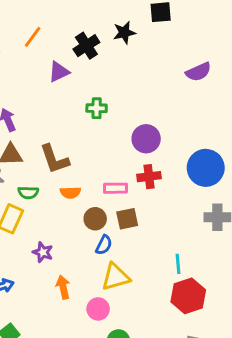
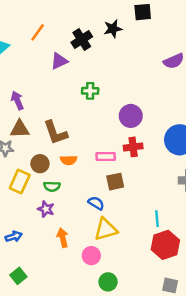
green semicircle: (28, 193) -> (52, 186), moved
brown circle: (95, 219) -> (40, 164), moved
blue semicircle: (104, 245) -> (96, 203), turned -84

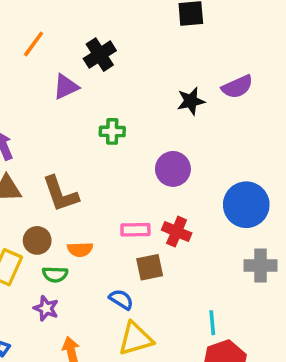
black star: (113, 29) -> (191, 101), moved
red cross: (133, 147) -> (177, 232), moved, turned 30
orange semicircle: (69, 160) -> (80, 249), moved

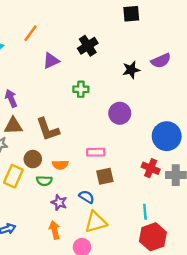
black cross: (100, 55) -> (88, 46), moved
red cross: (177, 232) -> (151, 168), moved
purple star: (46, 308) -> (59, 203), moved

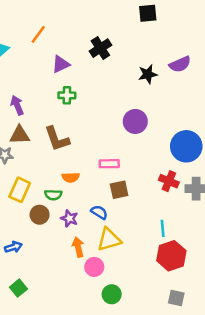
green cross: (81, 89) -> (67, 95), moved
brown circle: (33, 159) -> (40, 215), moved
orange arrow: (55, 230) -> (78, 247), moved

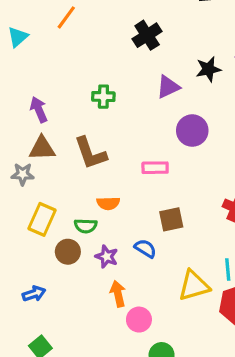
purple triangle: (61, 64) -> (168, 87), moved
pink rectangle: (109, 164) -> (155, 168), moved
yellow triangle: (109, 240) -> (194, 286), moved

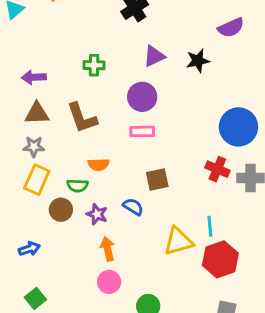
black star: (208, 69) -> (198, 61), moved
purple arrow: (39, 110) -> (34, 77), turned -70
purple circle: (192, 131) -> (142, 97), moved
gray star: (23, 174) -> (34, 146), moved
pink circle: (139, 320) -> (109, 282), moved

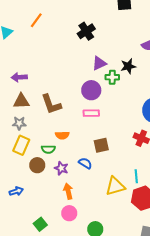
green cross: (94, 65) -> (112, 77), moved
green square: (35, 298) -> (40, 224), moved

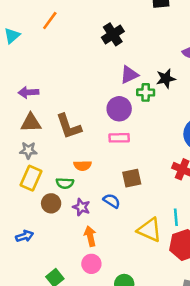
yellow triangle: (115, 186) -> (149, 230), turned 40

